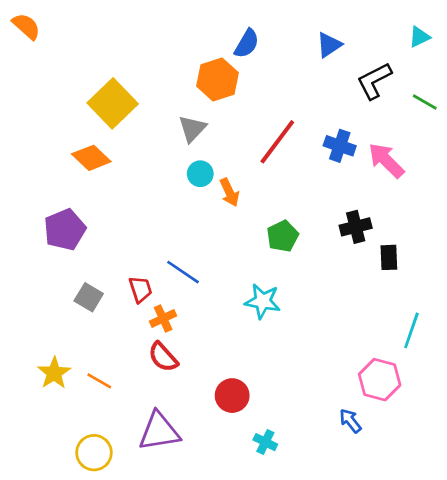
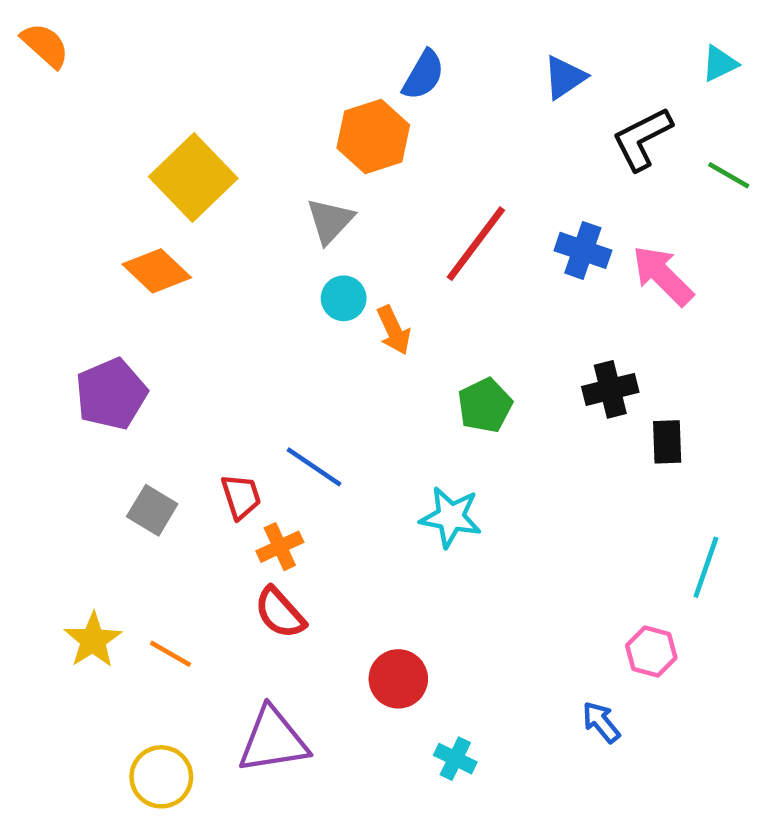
pink hexagon: (380, 380) -> (651, 652), size x0.7

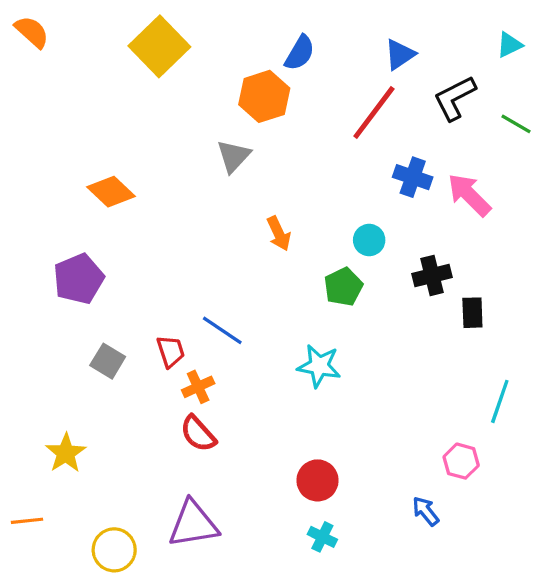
yellow square: (193, 178) -> (159, 46), moved
red line: (476, 244) -> (374, 113), moved
cyan circle: (344, 298) -> (369, 240), moved
orange line: (170, 654) -> (27, 521), moved, turned -36
red circle: (398, 679) -> (317, 480), moved

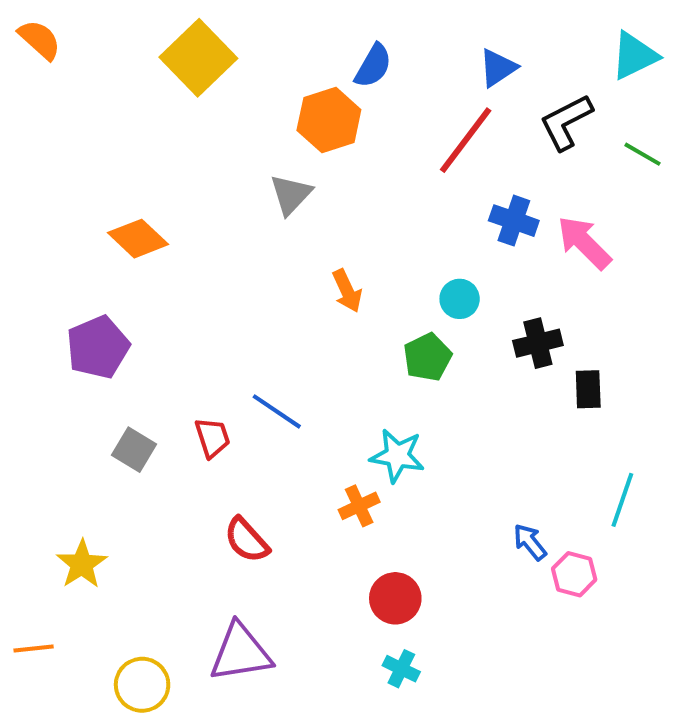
cyan triangle: (510, 45) -> (634, 56), size x1.5
orange cross: (198, 387) -> (359, 506), moved
blue arrow: (426, 511) -> (530, 542), moved

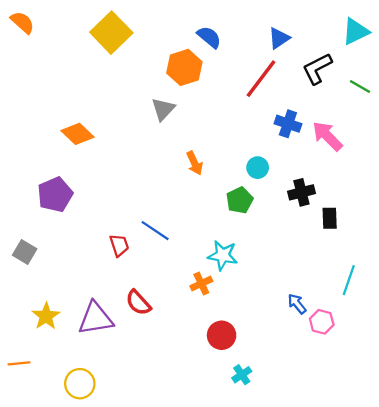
blue semicircle: (373, 66) -> (209, 37), turned -80
gray square: (134, 450) -> (25, 252), moved
purple triangle: (241, 653) -> (96, 318), moved
cyan cross: (401, 669) -> (242, 375), moved, turned 30

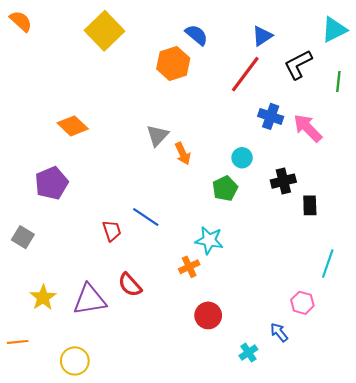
green line: (360, 87) -> (338, 82), turned 66
gray triangle: (163, 109) -> (157, 136), moved
blue arrow: (297, 304) -> (279, 332), moved
cyan cross: (242, 375) -> (248, 353), moved

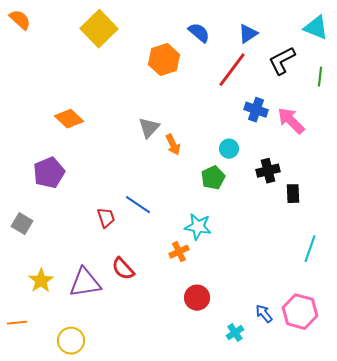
cyan triangle: (334, 30) -> (316, 28), turned 48
blue semicircle: (197, 35) -> (199, 33), moved
pink hexagon: (302, 303) -> (300, 312), moved, size x1.6

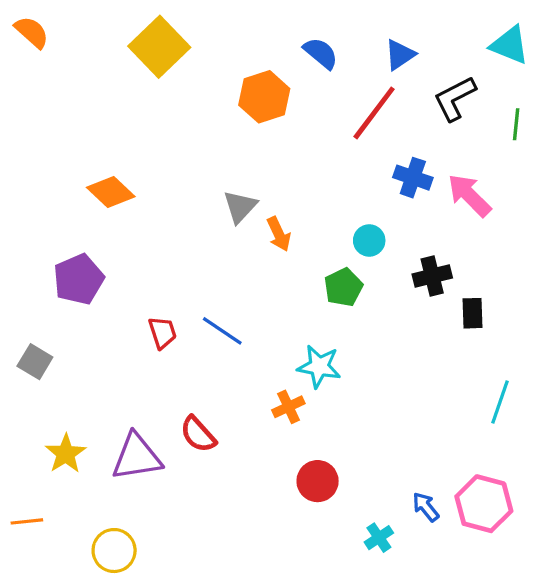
red trapezoid: (106, 218) -> (163, 333), moved

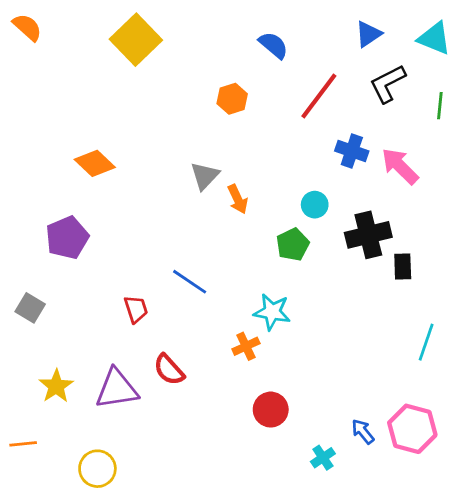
blue triangle: (400, 55) -> (368, 34), moved
orange hexagon: (264, 97) -> (232, 99), moved, size x0.7
black cross: (432, 276) -> (368, 235), size x1.4
red trapezoid: (163, 333) -> (136, 309), moved

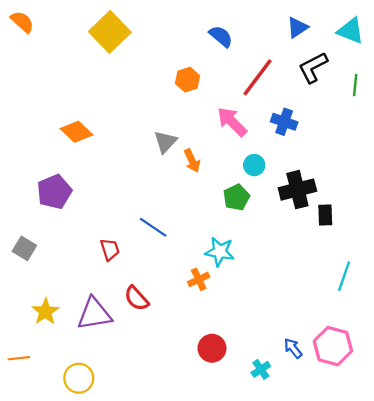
pink arrow: (400, 166) -> (232, 122), moved
red circle: (271, 410) -> (212, 348), moved

